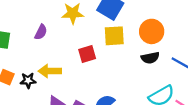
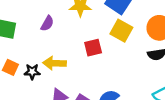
yellow square: (114, 36) -> (121, 31), turned 30

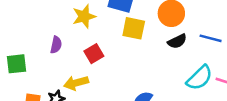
red square: (93, 48) -> (94, 54), moved

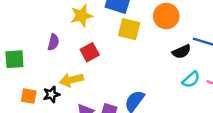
black semicircle: (177, 41) -> (182, 52), moved
cyan semicircle: (199, 78) -> (191, 79), size x0.7

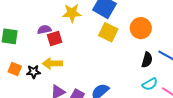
purple semicircle: (53, 42) -> (44, 30), turned -128
red square: (90, 52) -> (55, 38), moved
black semicircle: (182, 52) -> (147, 60), turned -63

